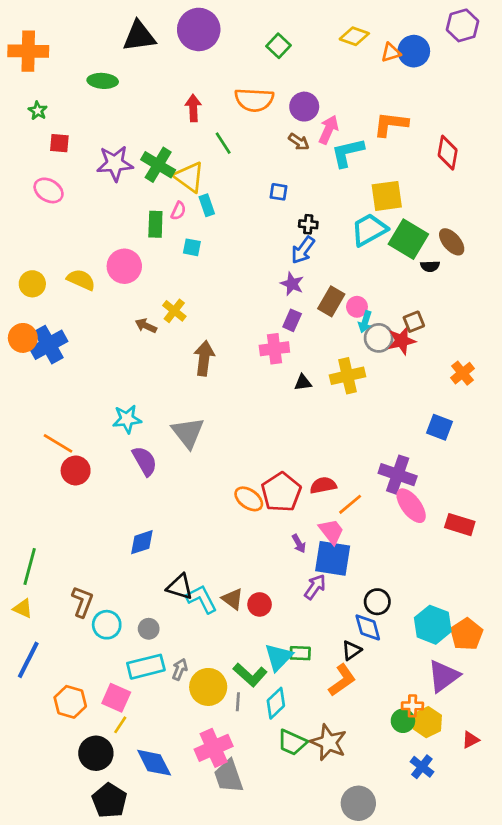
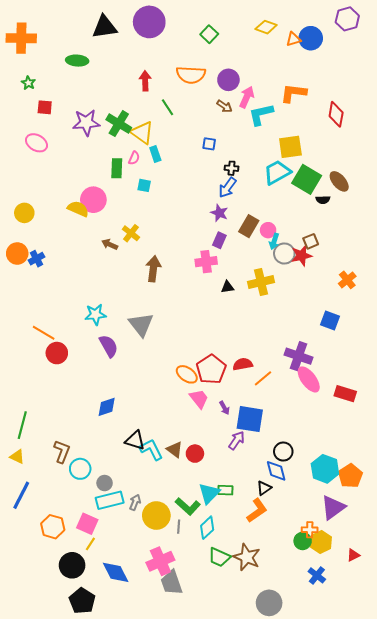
yellow semicircle: (81, 280) -> (78, 209), moved
blue cross: (49, 345) -> (37, 259), size x0.6
pink trapezoid: (331, 531) -> (199, 399), moved
gray circle: (149, 629) -> (105, 483), moved

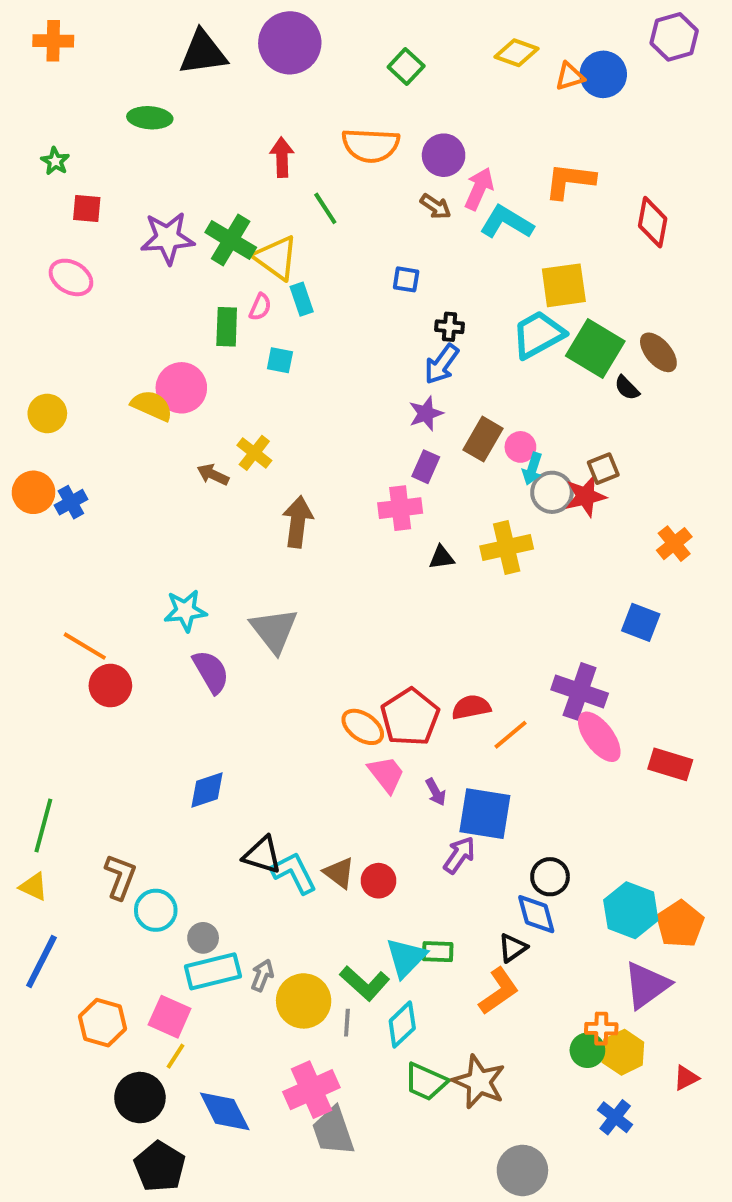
orange cross: (21, 38) -> (53, 41), moved, size x0.7
cyan L-shape: (261, 114) -> (507, 222), turned 44
black semicircle: (323, 200) -> (627, 388), turned 48
purple star: (219, 213) -> (426, 413), turned 30

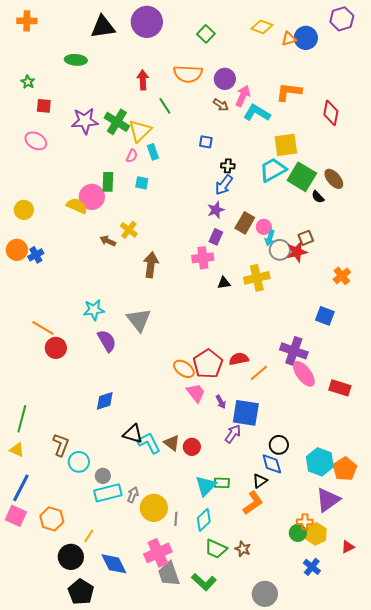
yellow triangle: (276, 258) -> (140, 131), turned 40
green rectangle: (227, 327) -> (108, 182), moved
green L-shape: (365, 983) -> (204, 582), moved
pink square: (170, 1017) -> (16, 516), moved
brown star: (479, 1082) -> (243, 549), size x0.6

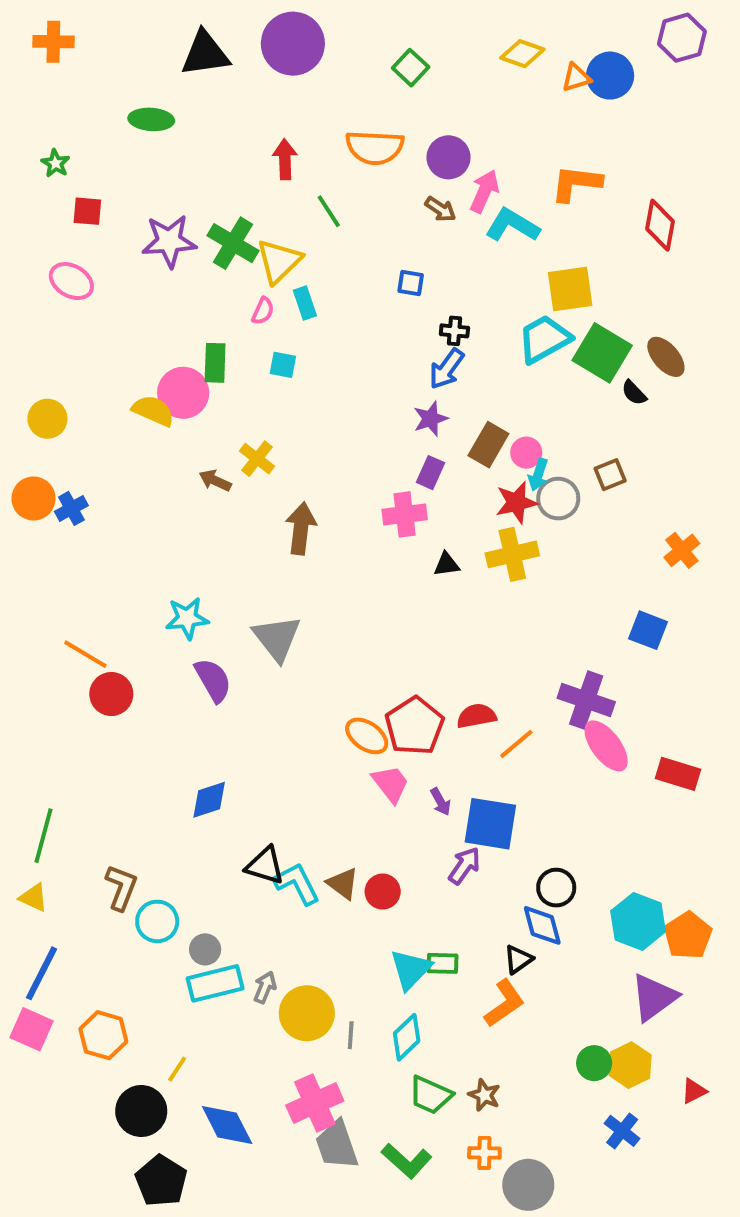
red star: (297, 252) -> (516, 503), moved
orange cross: (305, 522) -> (484, 1153), moved

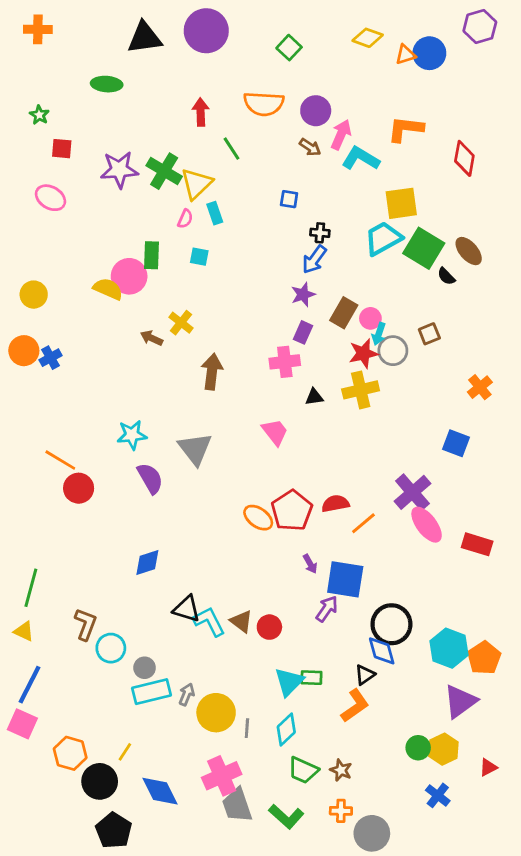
purple cross: (586, 700) -> (413, 492), turned 30
pink trapezoid: (391, 784) -> (275, 432), moved
black circle: (556, 888) -> (391, 624), size x1.5
orange hexagon: (103, 1035) -> (70, 753), moved

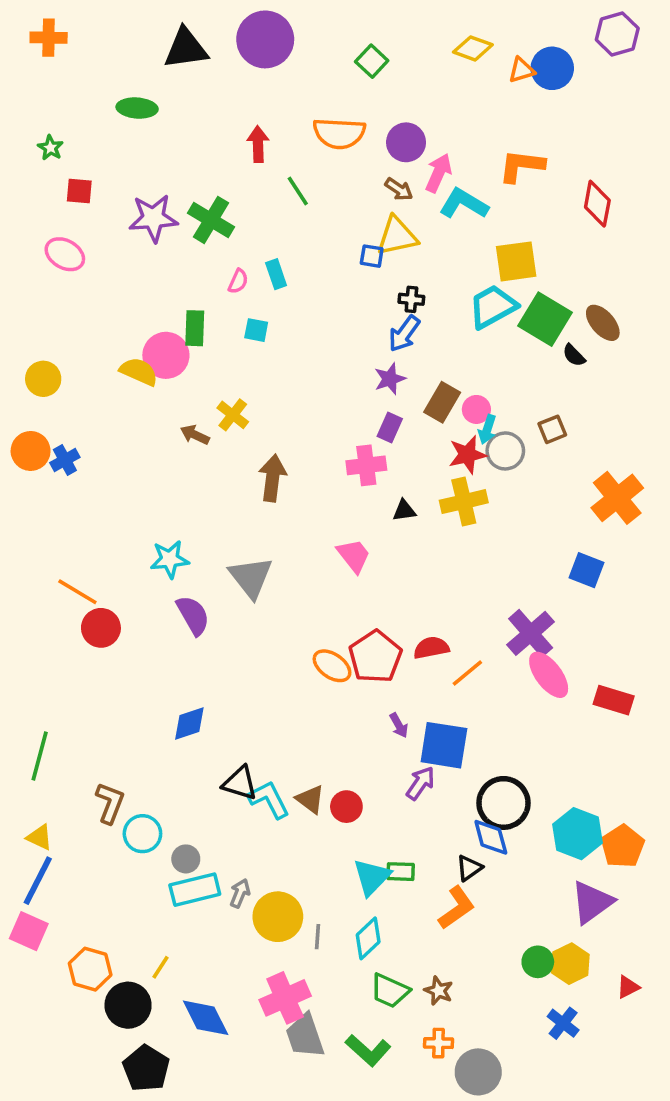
yellow triangle: (196, 184) -> (397, 236), moved, turned 32
orange cross: (480, 387) -> (617, 498), size x1.6
yellow triangle: (24, 631) -> (40, 837), moved

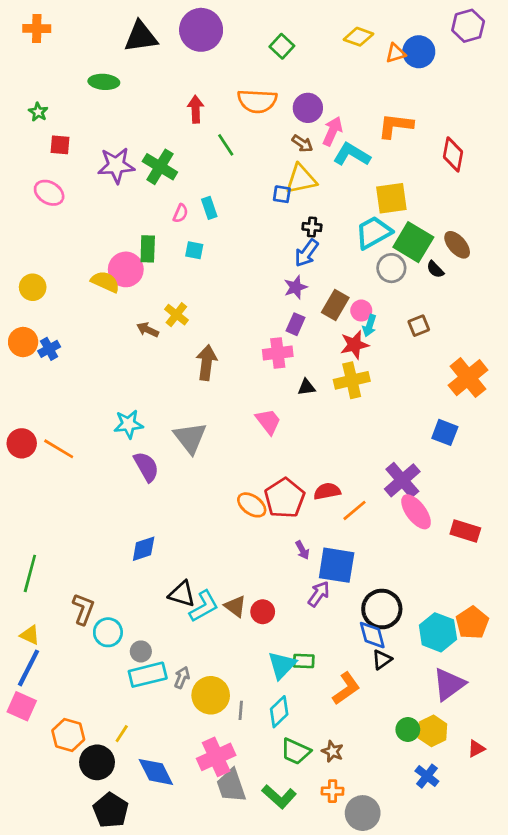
gray circle: (505, 451) -> (391, 268), moved
red circle: (101, 628) -> (22, 443), moved
cyan L-shape: (269, 799) -> (204, 606), turned 88
orange pentagon: (623, 846) -> (472, 623), moved
black triangle: (469, 868) -> (382, 660), moved

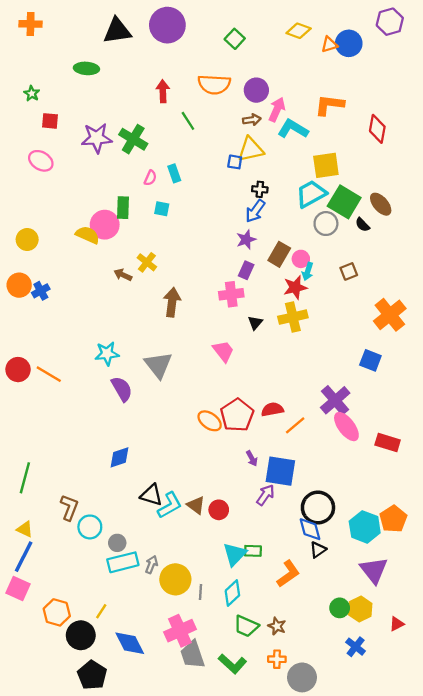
brown arrow: (302, 143) -> (252, 120), turned -42
black triangle: (306, 387) -> (255, 323), turned -42
purple triangle: (449, 684) -> (374, 570), turned -32

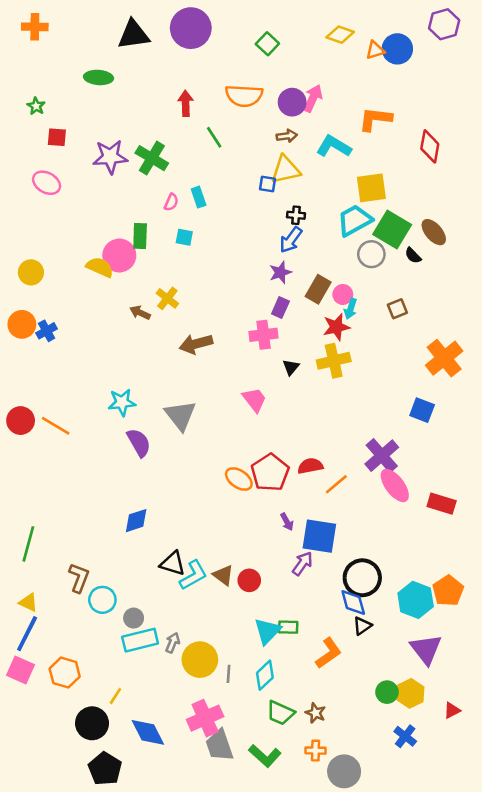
pink arrow: (277, 109) -> (313, 98), moved
brown arrow: (172, 302) -> (196, 344), turned -112
orange hexagon: (57, 612) -> (65, 673), moved

